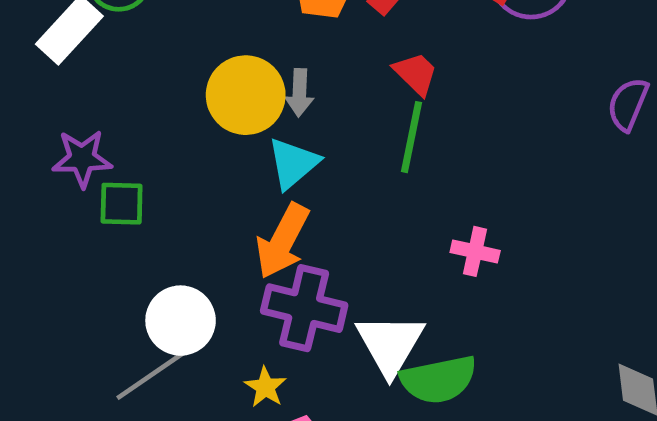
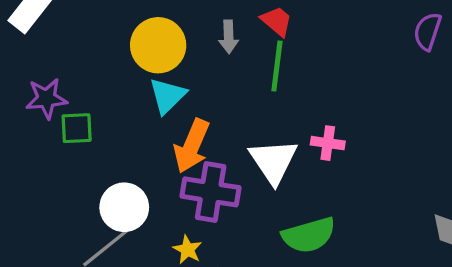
gray arrow: (299, 93) -> (229, 37), moved
cyan triangle: (293, 163) -> (167, 96), moved
white triangle: (390, 344) -> (273, 161), moved

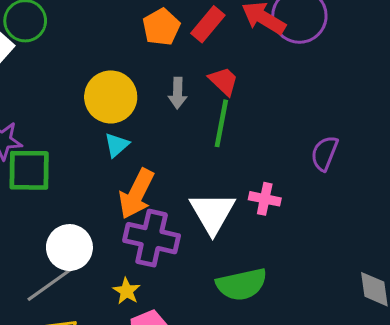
purple semicircle: (428, 31) -> (324, 153), moved
cyan triangle: (167, 96) -> (117, 145), size x0.7
green square: (77, 128) -> (29, 170), size x1.4

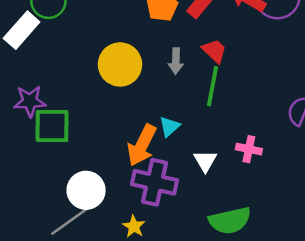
cyan triangle: (117, 145) -> (169, 127), moved
white triangle: (212, 213) -> (205, 161), size x0.6

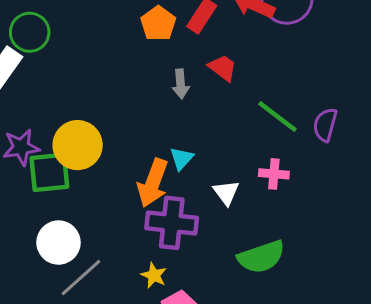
yellow circle: (120, 64) -> (78, 145), moved
green line: (213, 86) -> (277, 117), moved, turned -57
white circle: (86, 190) -> (59, 243), moved

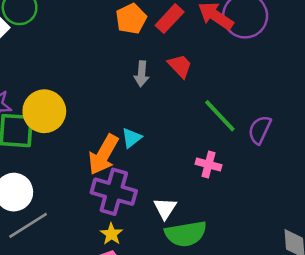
white triangle: (226, 193) -> (165, 208), moved
yellow star: (154, 275) -> (111, 234), moved

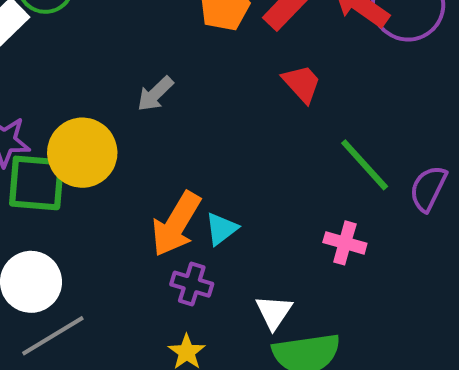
gray arrow: (142, 74) -> (155, 94), moved, turned 40
cyan triangle: (132, 138) -> (221, 229), moved
purple cross: (114, 192) -> (192, 284), size x0.6

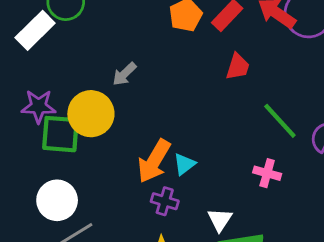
red trapezoid: (302, 84) -> (238, 67), turned 60
gray arrow: (155, 94) -> (124, 74), moved

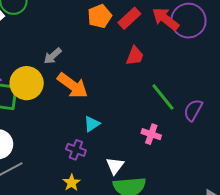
orange arrow: (154, 161) -> (73, 85), moved, turned -88

